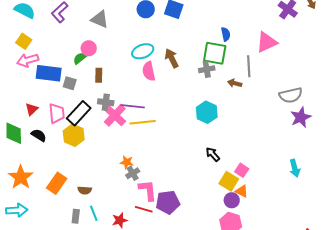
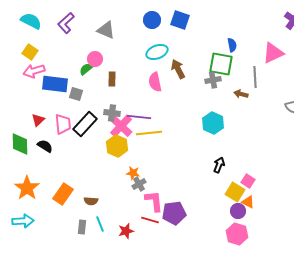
cyan ellipse: (143, 51) -> (157, 52), moved
brown rectangle: (99, 75) -> (112, 79), moved
yellow hexagon: (74, 135) -> (117, 146), moved
black arrow: (213, 154) -> (219, 165), turned 63

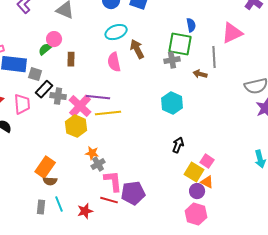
gray cross: (112, 113) -> (58, 96), moved
black rectangle: (85, 124) -> (44, 89), moved, size x0.7
orange rectangle: (63, 194) -> (45, 167), moved

